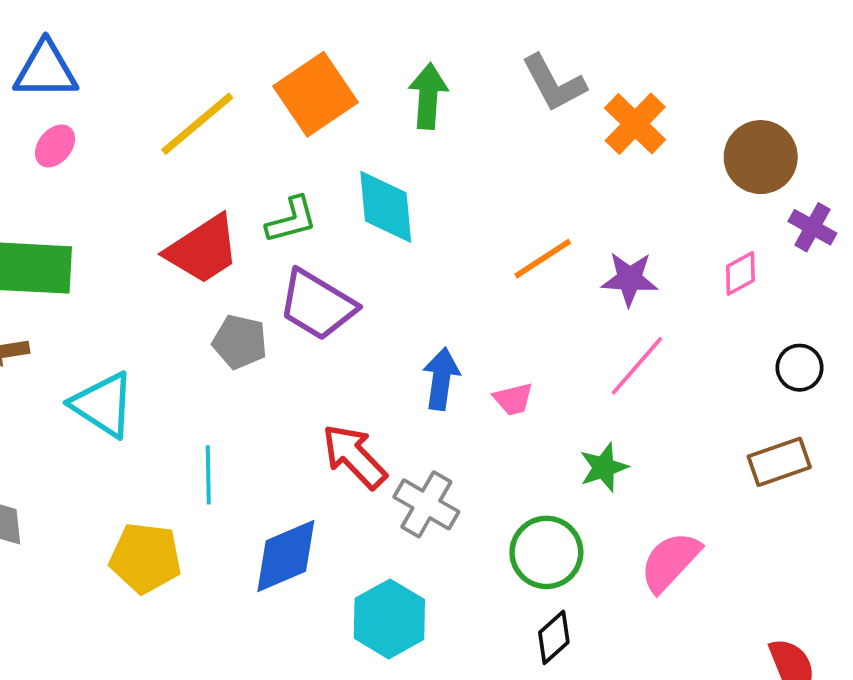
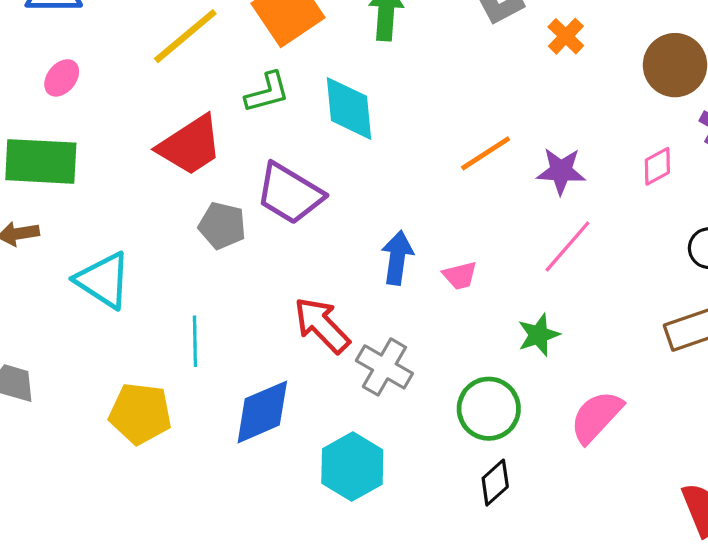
orange cross: (635, 124) -> (566, 36), size x0.7
pink ellipse: (55, 146) -> (62, 78), moved
green L-shape: (291, 220) -> (267, 92), moved

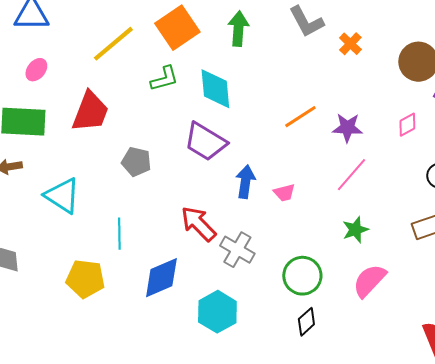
red trapezoid: (190, 145) -> (90, 112), moved, turned -36
purple trapezoid: (290, 194) -> (205, 142), moved
green star: (539, 335) -> (355, 230), moved

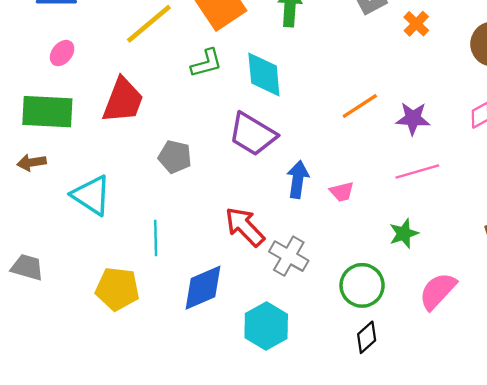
pink line: (351, 175) -> (417, 171), turned 33
green star: (355, 230) -> (404, 234), moved

